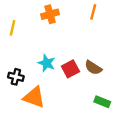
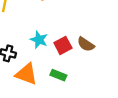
green rectangle: (102, 102) -> (58, 75), moved

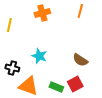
red square: (63, 45) -> (75, 84), moved

